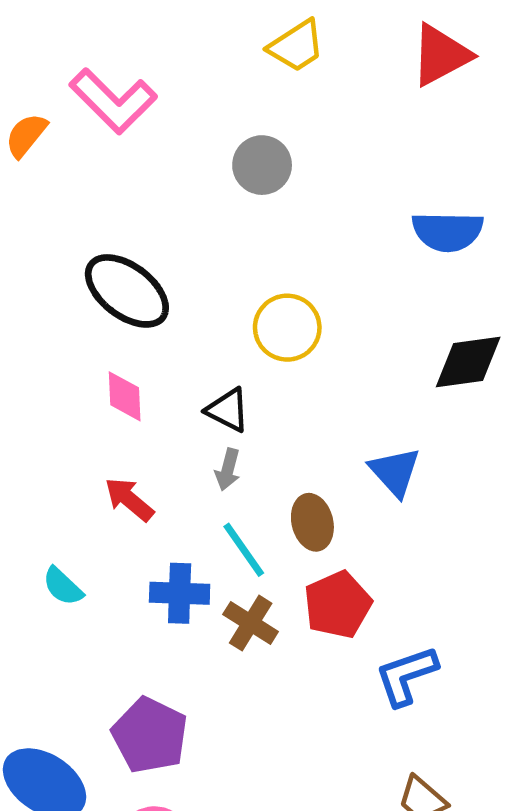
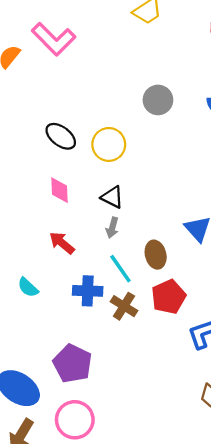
gray circle: (262, 165) -> (158, 100), moved
black ellipse: (127, 291) -> (61, 136), size x0.7
yellow circle: (287, 328) -> (109, 144), moved

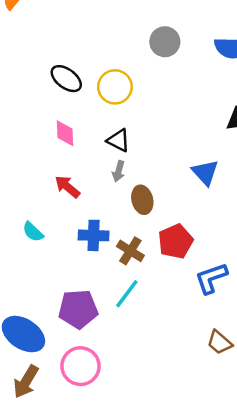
brown ellipse: (156, 255) -> (142, 200), moved
cyan line: (120, 269) -> (127, 294), moved, turned 72
purple pentagon: (72, 364) -> (78, 309), turned -30

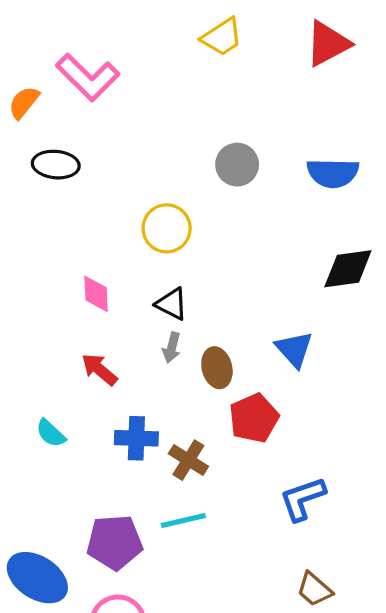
black ellipse: (66, 79) -> (56, 165), moved, turned -32
brown ellipse: (142, 200) -> (217, 368), moved
red pentagon: (176, 241) -> (254, 418), moved
cyan line: (127, 294) -> (183, 521), turned 40

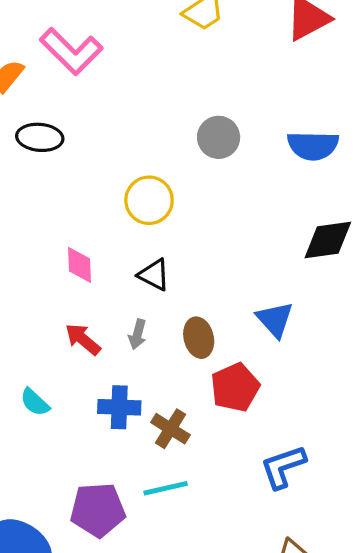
gray arrow: (172, 348) -> (137, 334), moved

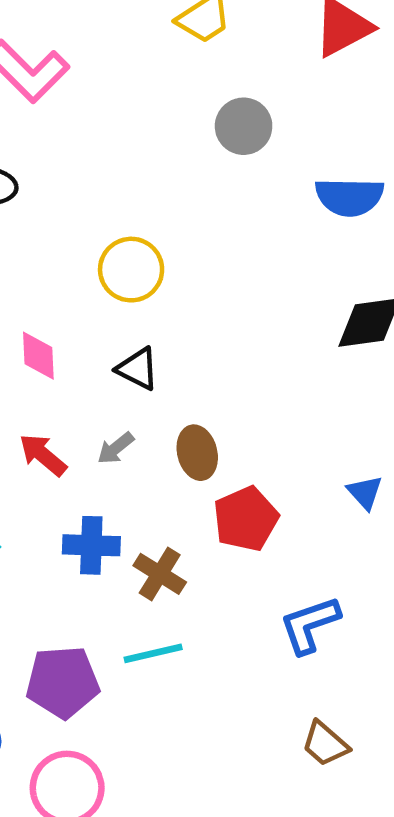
gray circle: (219, 137) -> (244, 126), moved
blue triangle: (275, 319) -> (365, 492), moved, size x0.7
gray arrow: (137, 334) -> (116, 448), turned 36

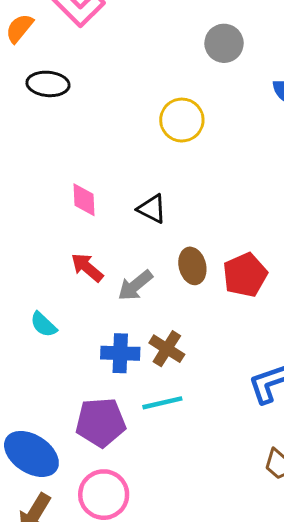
yellow circle: (131, 270) -> (182, 120), moved
gray arrow: (116, 448) -> (135, 285), moved, size x1.4
red pentagon: (246, 519) -> (245, 275), moved
blue cross: (91, 545) -> (120, 353), moved

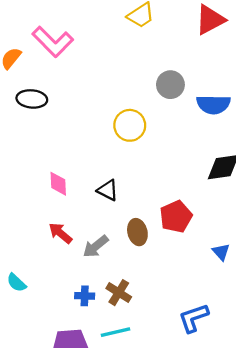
gray circle: (224, 43) -> (170, 85), moved
red pentagon: (245, 275) -> (176, 217), moved
cyan semicircle: (43, 325) -> (16, 283), moved
blue cross: (120, 353) -> (85, 296), size x0.7

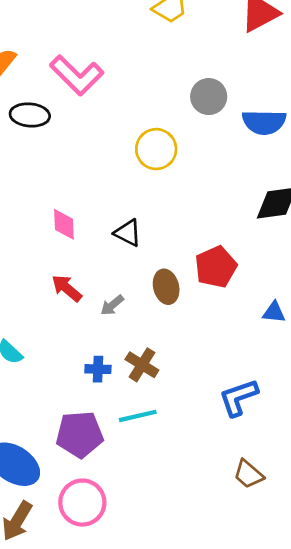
pink L-shape: (53, 42) -> (77, 75), moved
gray arrow: (96, 246) -> (112, 305), size x0.7
blue triangle: (221, 252) -> (274, 312), turned -42

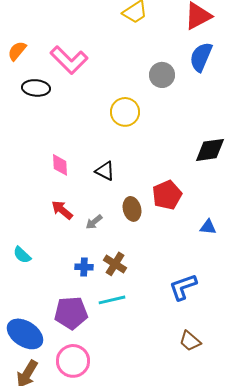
blue semicircle: (264, 122) -> (201, 57), moved, turned 112

